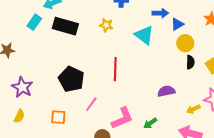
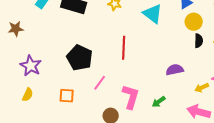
pink L-shape: (122, 118) -> (131, 97), turned -50

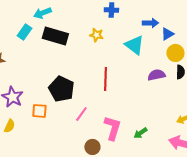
purple semicircle: (175, 70) -> (156, 75), moved
orange square: (67, 96) -> (39, 111), moved

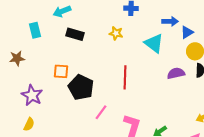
cyan rectangle: (24, 32) -> (35, 30), moved, turned -49
black rectangle: (55, 36) -> (75, 34), size x0.7
orange square: (39, 111) -> (61, 71), moved

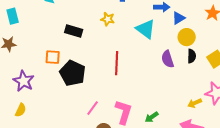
cyan rectangle: (35, 30) -> (13, 16), moved
black rectangle: (75, 34) -> (74, 31), moved
purple semicircle: (176, 73) -> (168, 59), turned -96
pink line: (101, 112) -> (93, 108), moved

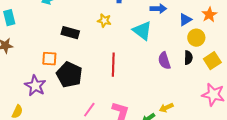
blue triangle: (179, 18) -> (185, 20), moved
yellow circle: (187, 37) -> (196, 38), moved
purple star: (24, 81) -> (35, 86), moved
yellow arrow: (195, 103) -> (166, 108), moved

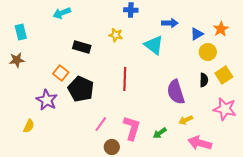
black semicircle: (188, 58) -> (204, 80), moved
orange square: (49, 59) -> (61, 73), turned 35
purple semicircle: (164, 61) -> (176, 92), moved, size x1.4
yellow arrow: (166, 108) -> (186, 120), moved

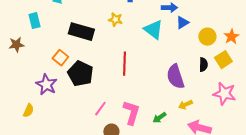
orange star: (221, 29) -> (231, 37), moved
cyan rectangle: (21, 32) -> (34, 21), moved
blue triangle: (197, 34) -> (182, 23), moved
black rectangle: (82, 47) -> (81, 32), size x1.4

